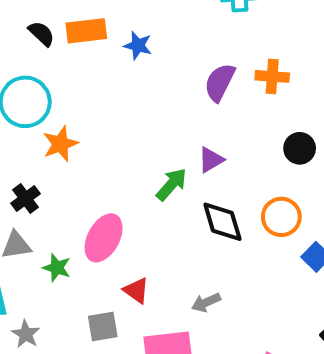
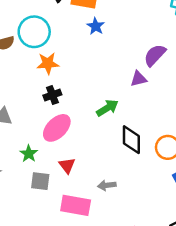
blue star: (138, 46) -> (96, 26), moved
purple triangle: (211, 160) -> (139, 79), moved
black cross: (26, 198) -> (52, 95), moved
green star: (57, 268) -> (29, 154), moved

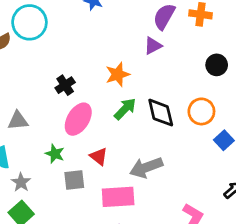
orange star: (48, 63) -> (118, 74), moved
green arrow: (107, 108) -> (125, 109), moved
gray arrow: (107, 185) -> (146, 167), size x1.6

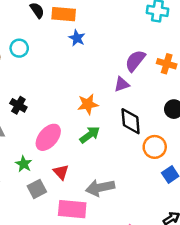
cyan circle: (29, 22) -> (19, 48), size x0.6
black cross: (65, 85) -> (18, 105), moved, turned -35
black diamond: (161, 113) -> (131, 121), moved
gray square: (74, 180) -> (37, 189), turned -30

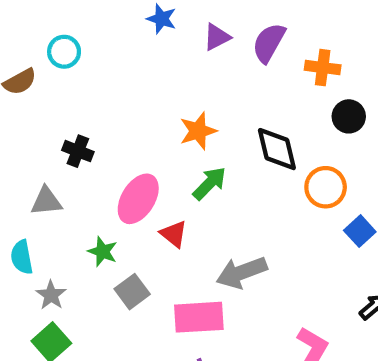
orange cross: (167, 64) -> (323, 68), moved
purple triangle: (122, 84) -> (217, 37), moved
red triangle: (61, 172) -> (174, 234), moved

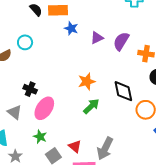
pink ellipse: (138, 199) -> (44, 108), moved
gray triangle: (46, 201) -> (14, 112), turned 42
red triangle: (174, 234) -> (75, 146), moved
gray arrow: (242, 272) -> (105, 148), turned -45

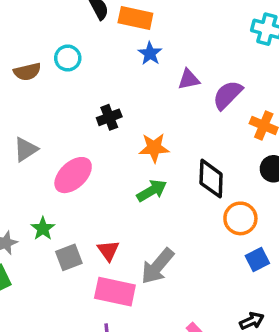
black cross: (30, 89) -> (109, 117), moved, turned 32
gray triangle: (14, 112) -> (26, 149), moved, turned 35
green star: (40, 137) -> (43, 229), moved

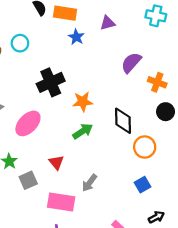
purple triangle: (189, 79) -> (108, 23), moved
black cross: (109, 117) -> (51, 82), size x1.6
red triangle: (108, 251) -> (56, 162), moved
blue square: (257, 260) -> (142, 185), moved
gray arrow: (157, 266) -> (89, 183), size x0.7

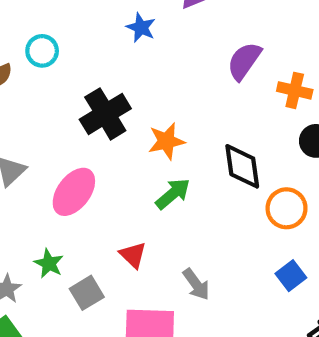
gray arrow: (89, 183) -> (196, 284), turned -66

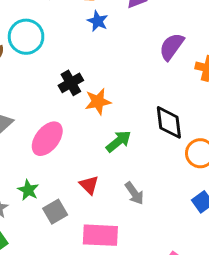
cyan circle: (42, 51) -> (26, 37), size x1.5
black cross: (105, 114) -> (71, 83), size x0.7
orange star: (166, 141) -> (98, 102), moved
gray arrow: (196, 284) -> (134, 193), moved

